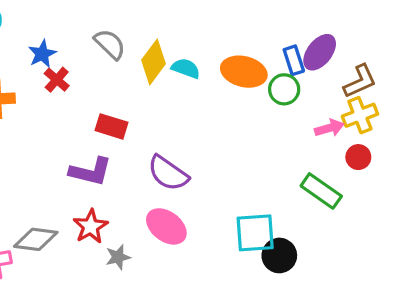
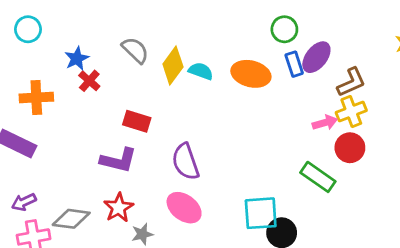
green circle: (284, 89) -> (284, 29), moved
red circle: (358, 157) -> (350, 148), size x1.4
purple semicircle: (168, 173) -> (185, 162), turned 36

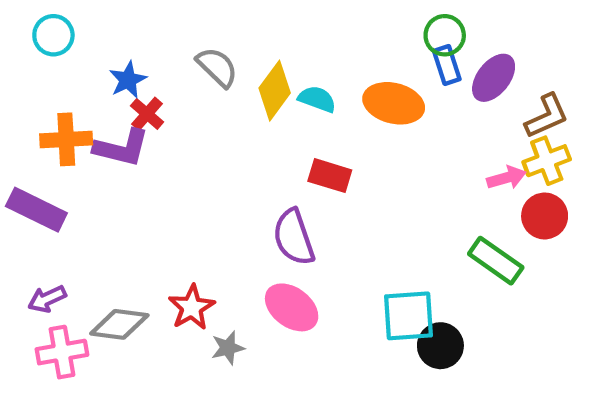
blue rectangle: (294, 64) -> (447, 65), moved
red rectangle: (137, 121) -> (330, 176), moved
purple L-shape: (119, 160) -> (121, 148), moved

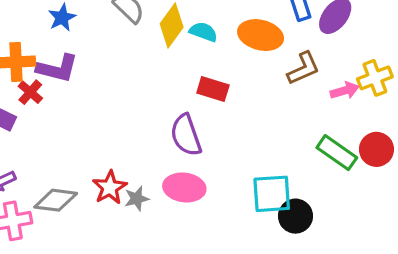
red cross: (147, 114) -> (30, 92), moved
brown L-shape: (547, 116) -> (303, 68), moved
red circle: (545, 216) -> (376, 149), moved
pink ellipse: (292, 307) -> (184, 187), turned -30
gray star: (228, 348) -> (137, 199), moved

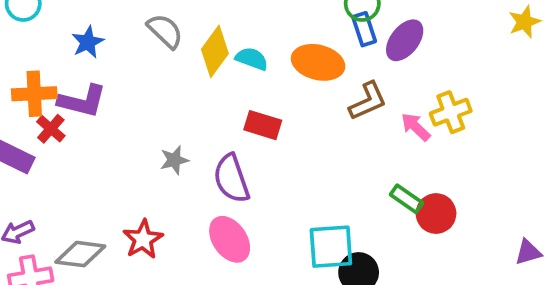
pink arrow: (345, 91) -> (416, 127), turned -120
red circle: (376, 149) -> (436, 214), moved
green rectangle: (337, 153) -> (407, 199), size x0.7
pink ellipse: (184, 187) -> (230, 239), turned 48
gray star: (137, 199) -> (174, 160), moved

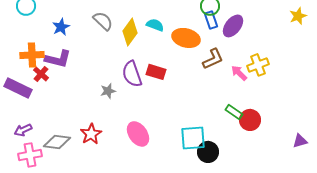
cyan semicircle: (252, 59) -> (155, 25), moved
purple semicircle: (231, 178) -> (132, 74), moved

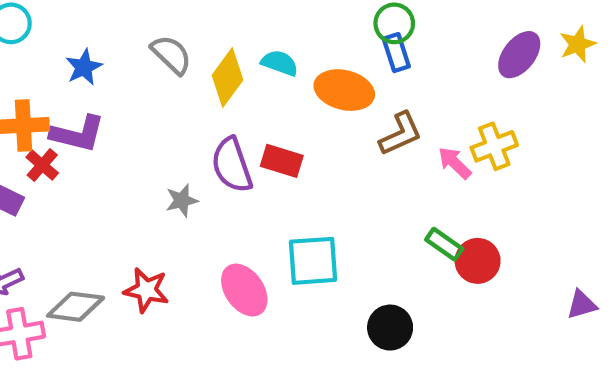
purple ellipse: (233, 26) -> (519, 55), moved
red star: (91, 134) -> (146, 290), turned -30
cyan square: (193, 138) -> (313, 261), moved

